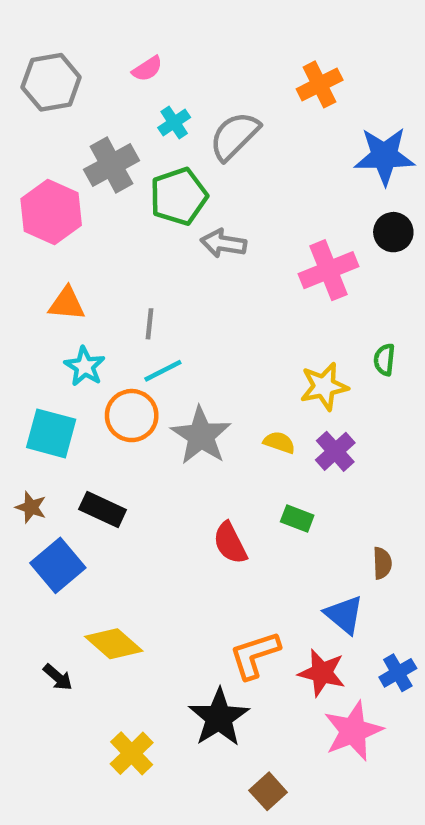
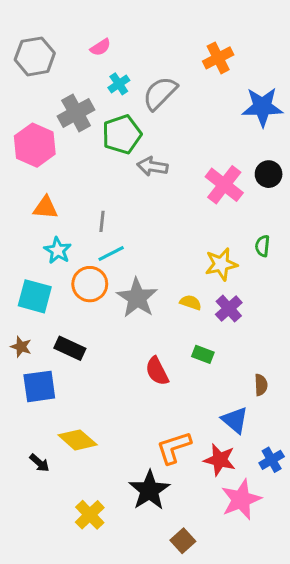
black circle: (393, 232) -> (269, 174), moved
pink cross: (328, 270) -> (224, 185), turned -30
blue square: (58, 565) -> (39, 386), turned 32

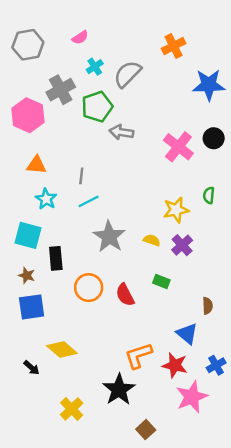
orange circle: (90, 284) -> (89, 288), moved
brown star: (21, 347) -> (27, 275), moved
black rectangle: (70, 348) -> (56, 258), moved, turned 60

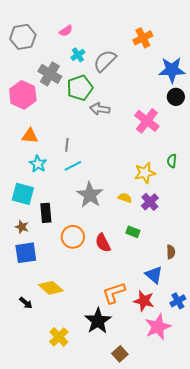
gray cross: (61, 90) -> (50, 74), turned -30
black circle: (214, 138) -> (176, 97), moved

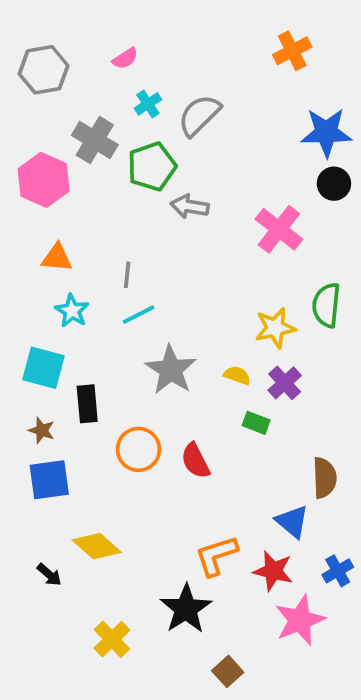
orange cross: (143, 38) -> (292, 51), moved
green semicircle: (172, 161) -> (326, 305), size x1.6
green rectangle: (133, 232) -> (256, 423), moved
brown semicircle: (171, 252) -> (324, 478), size x1.5

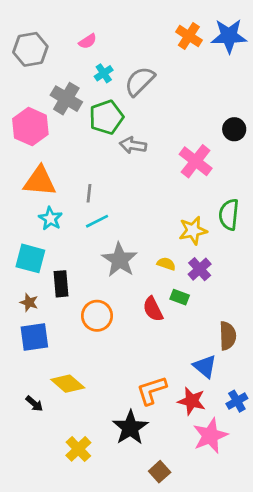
orange cross: (292, 51) -> (189, 36), moved, turned -30
blue star: (326, 132) -> (229, 36), moved
orange triangle: (57, 258) -> (40, 181), size x1.5
red semicircle: (195, 461) -> (153, 309), moved

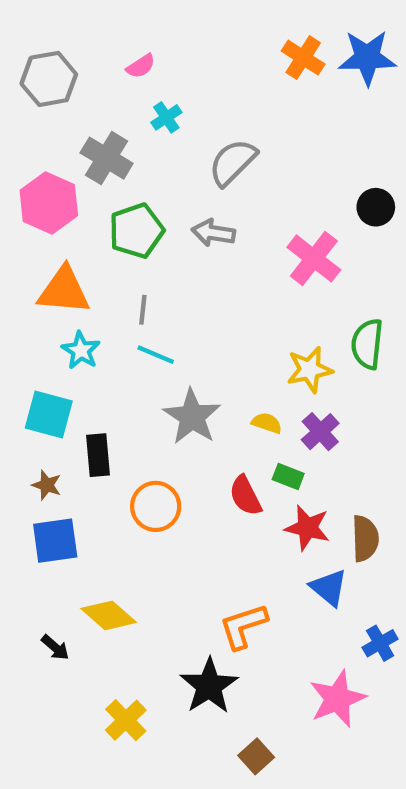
gray semicircle: (140, 81) -> (233, 162), moved
green pentagon: (106, 117) -> (136, 231), moved
cyan line: (97, 221) -> (156, 355), turned 50
red star: (192, 401) -> (307, 528), moved

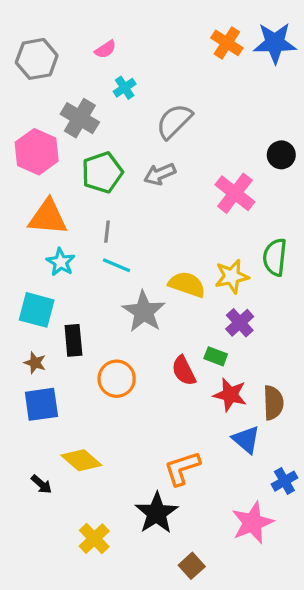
gray arrow: (213, 233) -> (160, 174), turned -32
yellow semicircle: (267, 423) -> (187, 284), moved, size x1.6

